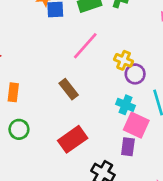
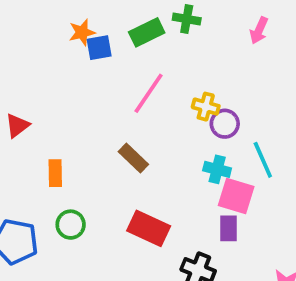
red rectangle: (73, 139) -> (149, 228), turned 68

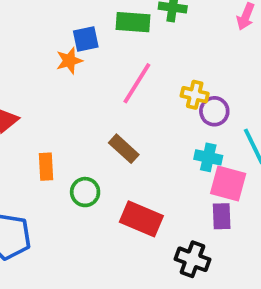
orange star: (82, 32) -> (69, 61), moved
green rectangle: (147, 32) -> (133, 22), turned 32
green circle: (71, 225) -> (85, 192), moved

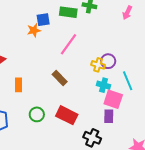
yellow cross: (195, 95) -> (98, 65), moved
green circle: (85, 192) -> (37, 114), moved

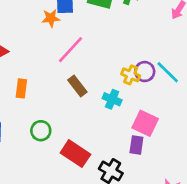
pink line: (69, 44) -> (71, 50), moved
cyan line: (128, 81) -> (168, 72), moved, turned -30
cyan cross: (104, 85) -> (112, 99), moved
red rectangle: (67, 115) -> (75, 154), moved

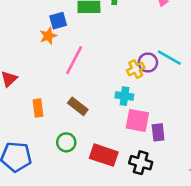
yellow cross: (131, 75) -> (136, 69), turned -36
brown rectangle: (77, 86) -> (78, 106), moved
pink square: (145, 123) -> (137, 120), moved

